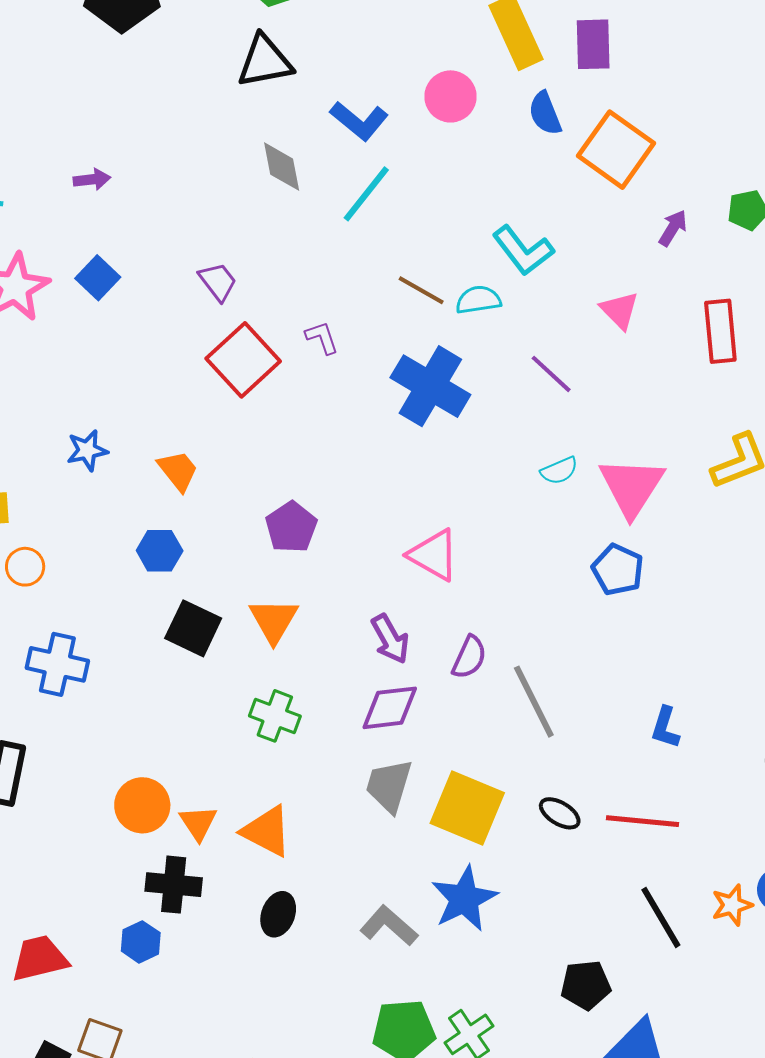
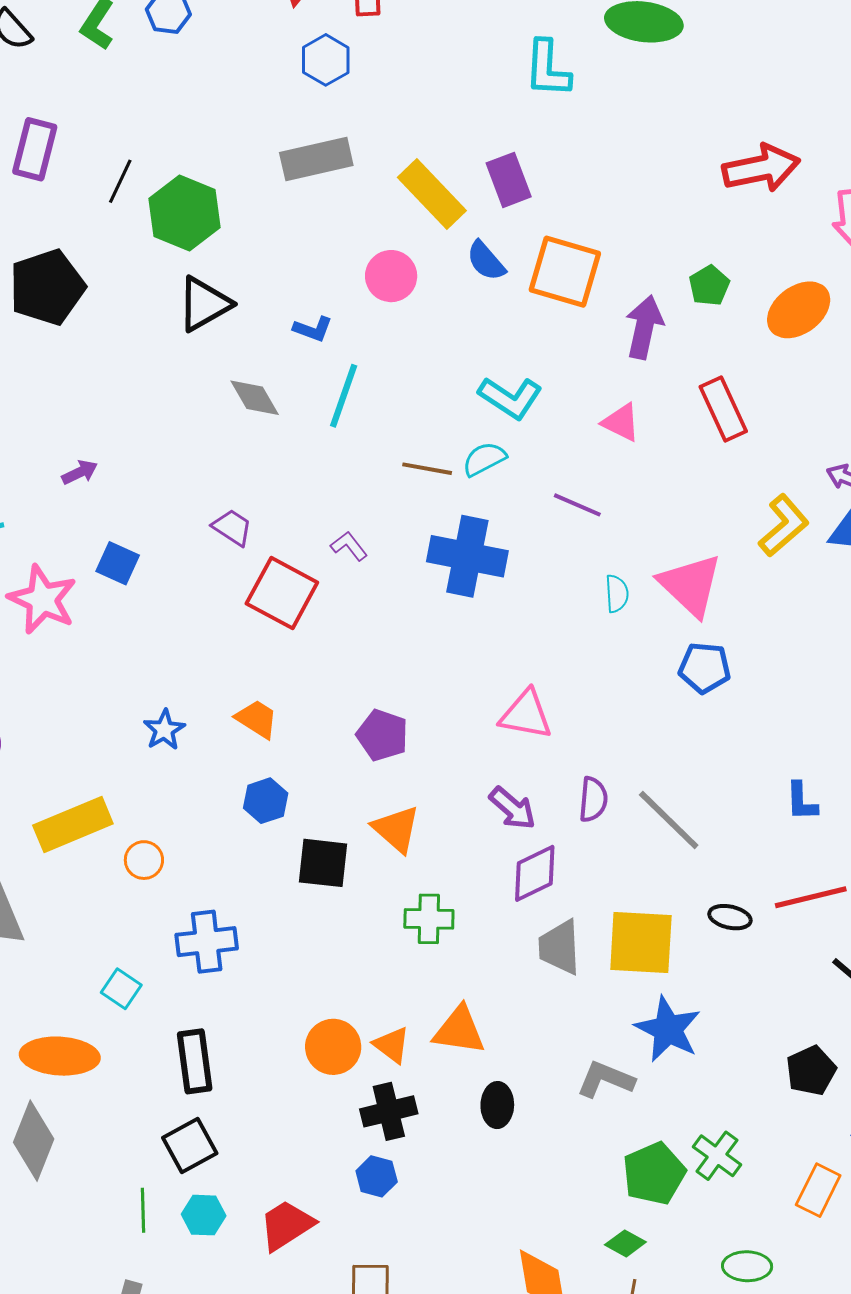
blue L-shape: (359, 121) -> (313, 329), size x0.7
purple arrow: (673, 228) -> (644, 327), size x1.6
cyan semicircle: (559, 471) -> (617, 594), turned -51

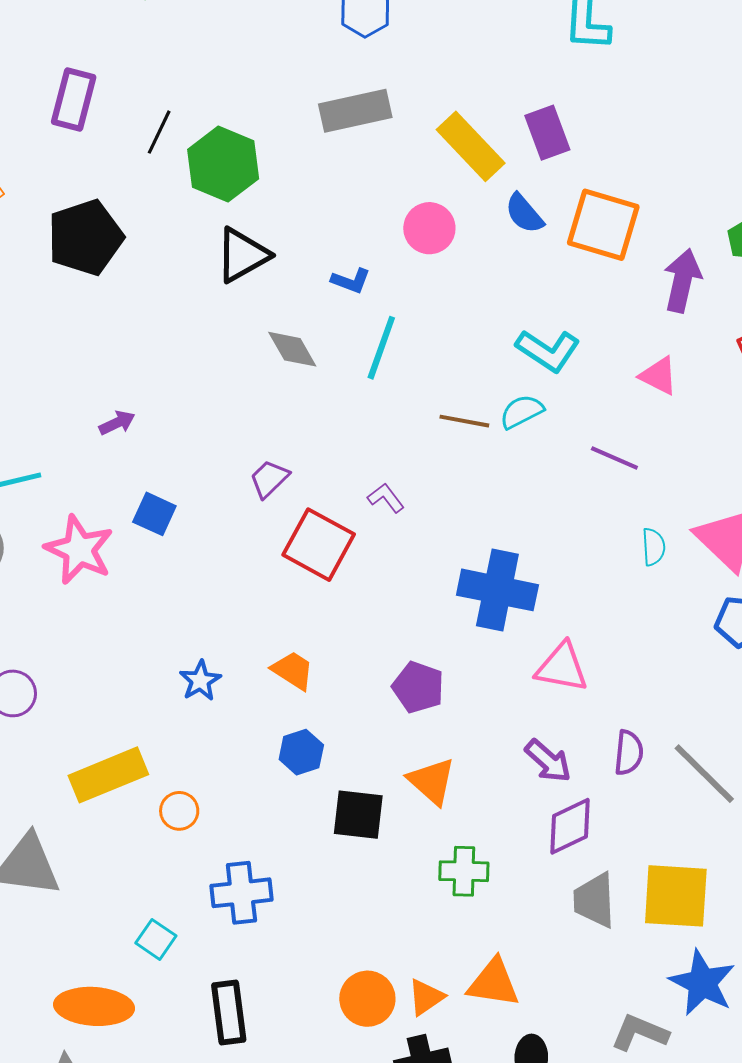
purple trapezoid: (232, 527) -> (269, 479), turned -78
blue cross: (467, 556) -> (497, 590), moved
orange triangle: (392, 1045) -> (426, 997), turned 48

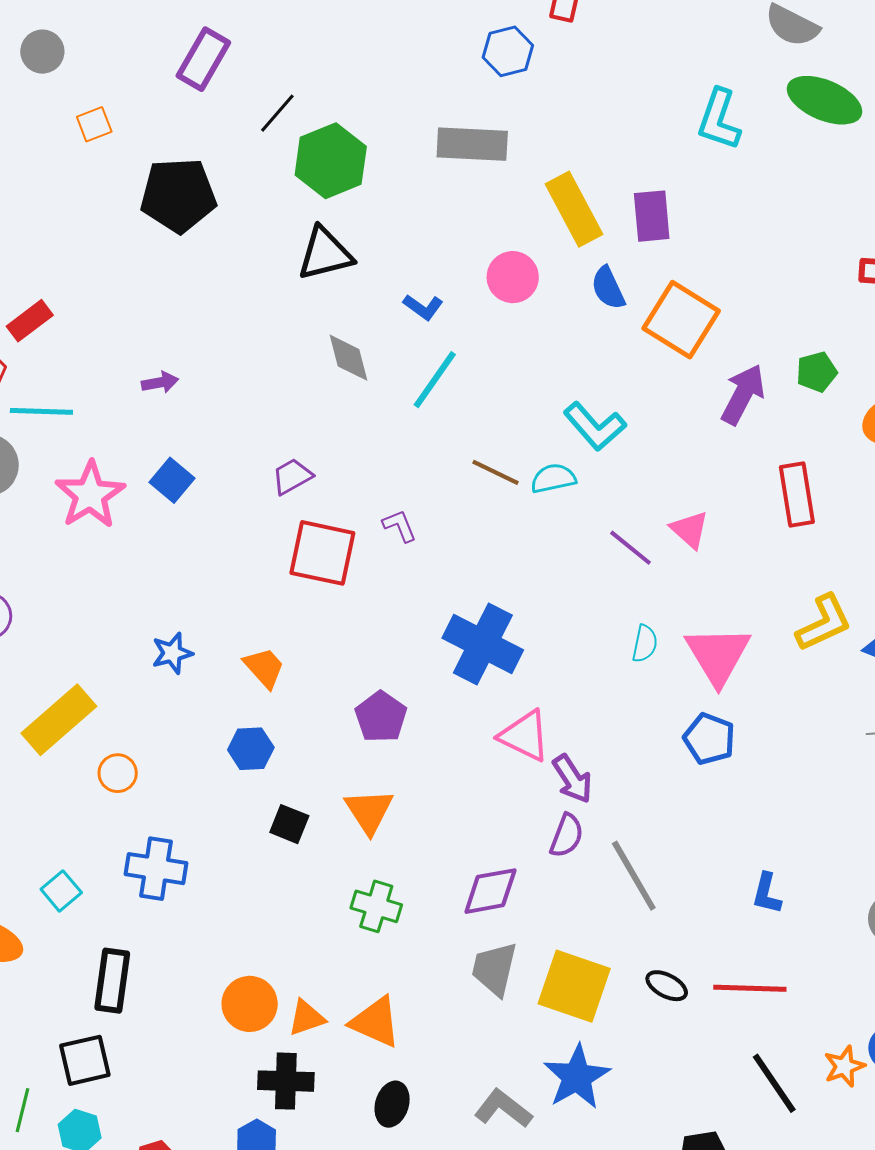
pink triangle: (659, 376) -> (690, 530), moved
red square: (319, 545) -> (322, 553), turned -32
purple arrow: (548, 761) -> (572, 779), moved
yellow rectangle: (108, 775) -> (59, 720), turned -34
black square: (358, 815) -> (289, 824), size x0.7

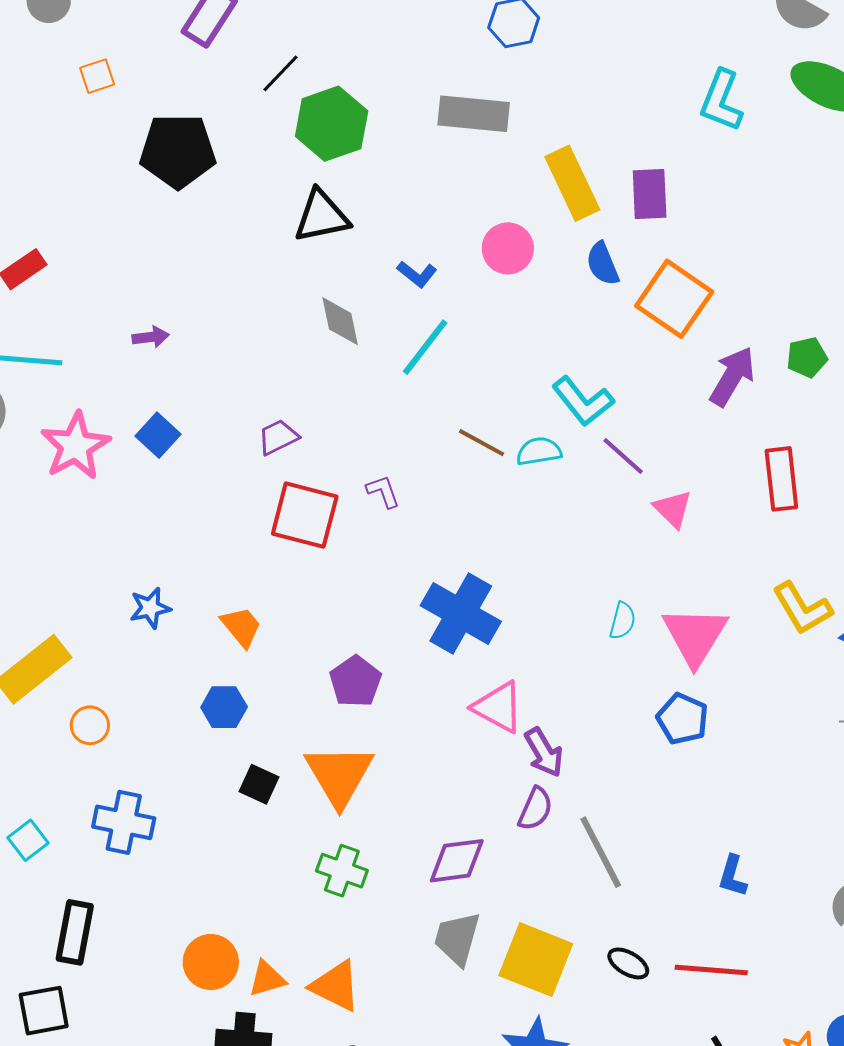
purple line: (631, 548) -> (623, 456), moved
yellow L-shape: (824, 623) -> (802, 608), turned 82
orange triangle: (369, 811) -> (339, 775), size x1.4

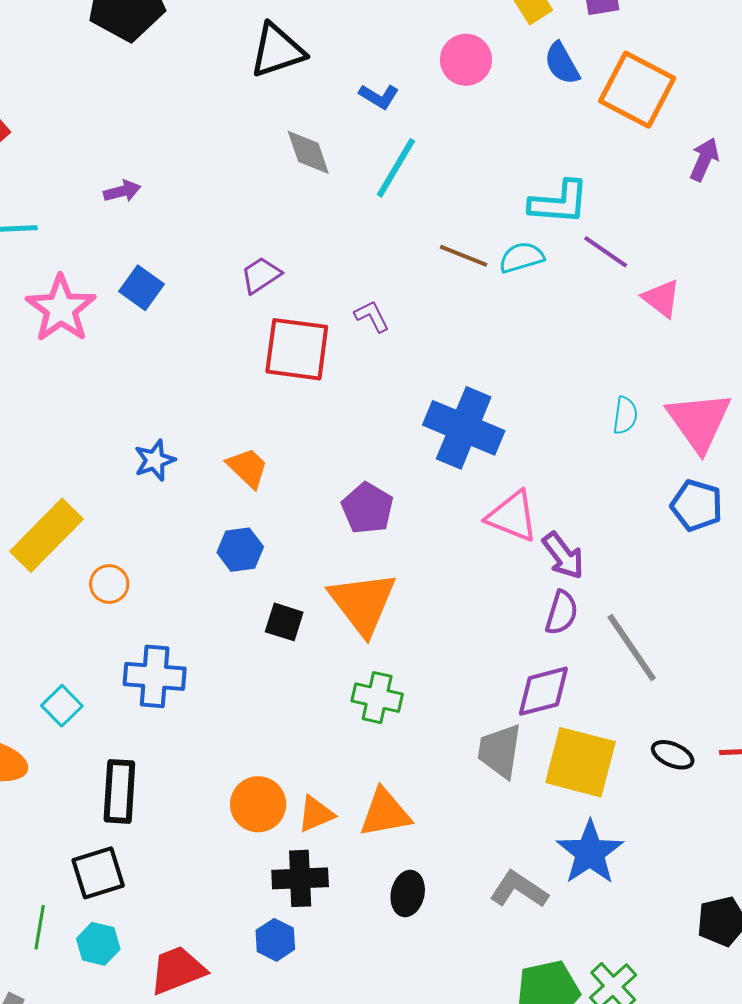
purple arrow: (732, 376) -> (704, 159), size x0.7
cyan L-shape: (583, 401) -> (559, 202), turned -40
purple diamond: (457, 861) -> (543, 691), moved
orange triangle: (336, 986) -> (385, 813), turned -30

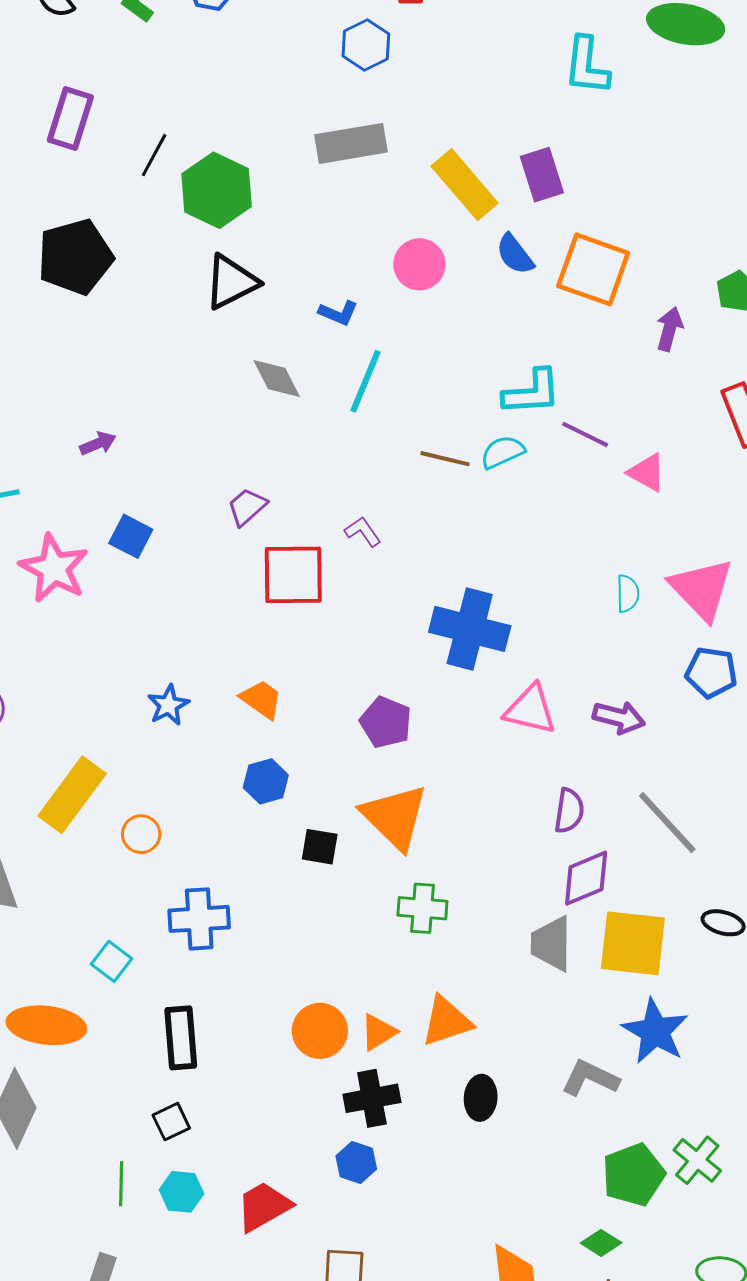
purple arrow: (563, 556) -> (619, 717), moved, turned -30
purple semicircle: (562, 613) -> (569, 811), moved
black square: (98, 873) -> (171, 1122), size x0.7

